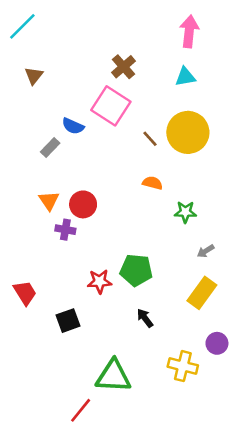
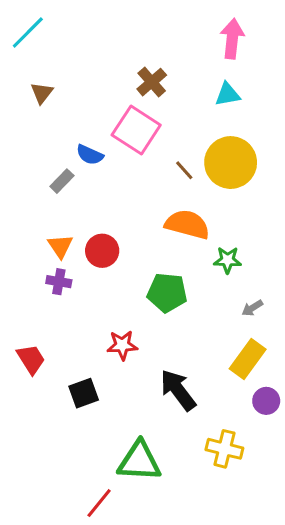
orange semicircle: (153, 183) -> (187, 224), size x1.8
purple cross: (65, 230) -> (59, 282), moved
green pentagon: (136, 270) -> (167, 293), moved
black arrow: (145, 318) -> (178, 390), size x1.8
purple circle: (217, 343) -> (266, 401), moved

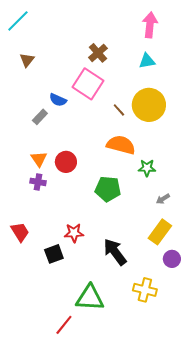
red star: (122, 345) -> (74, 233), moved

